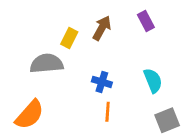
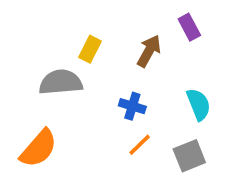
brown arrow: (102, 28) -> (149, 51), moved
orange line: (108, 112) -> (140, 145), turned 42
gray square: (167, 120) -> (189, 156), moved

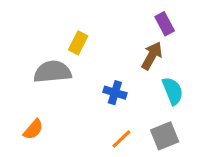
brown arrow: (149, 51) -> (152, 56), moved
orange line: (140, 145) -> (121, 139), moved
orange semicircle: (39, 148) -> (33, 129), size x0.6

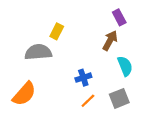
blue cross: (115, 93) -> (83, 78), moved, turned -35
orange semicircle: (33, 129) -> (24, 94), size x1.6

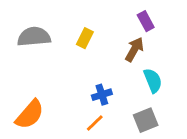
yellow rectangle: (57, 31) -> (85, 38), moved
gray semicircle: (38, 52) -> (34, 37), moved
orange line: (88, 101) -> (95, 123), moved

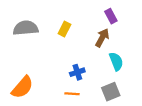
orange line: (95, 123) -> (72, 94), turned 48

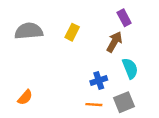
blue cross: (77, 72) -> (99, 80), moved
orange semicircle: (22, 87) -> (25, 97), size x0.6
orange line: (72, 94) -> (94, 105), moved

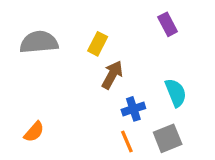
brown arrow: (114, 42) -> (112, 75), moved
orange line: (94, 105) -> (127, 142), turned 63

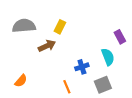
purple rectangle: (168, 24) -> (120, 37), moved
brown arrow: (112, 75) -> (47, 46), moved, turned 36
orange line: (127, 142) -> (67, 87), moved

